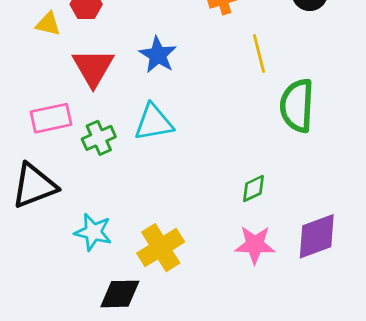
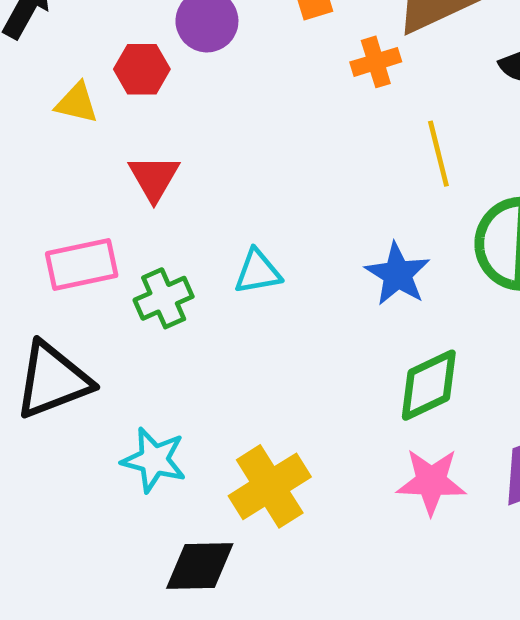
blue star: (158, 55) -> (397, 274), moved
red triangle: (93, 68) -> (154, 178), size x0.7
cyan triangle: (154, 122) -> (258, 272), size x0.7
green diamond: (253, 188) -> (429, 385), size x1.5

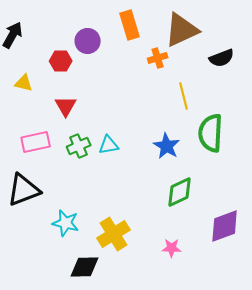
yellow triangle: (77, 103) -> (24, 83), moved
green cross: (164, 298) -> (79, 146), moved
pink star: (431, 482) -> (172, 248), moved, size x0.7

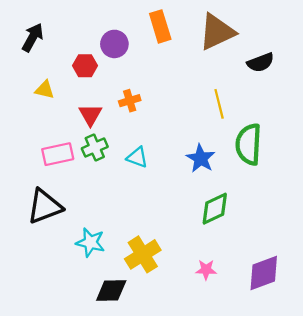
orange cross: (158, 58) -> (130, 101), moved
cyan triangle: (109, 145) -> (137, 157), turned 30
green cross: (79, 146) -> (95, 148), moved
purple diamond: (225, 226) -> (264, 273), moved

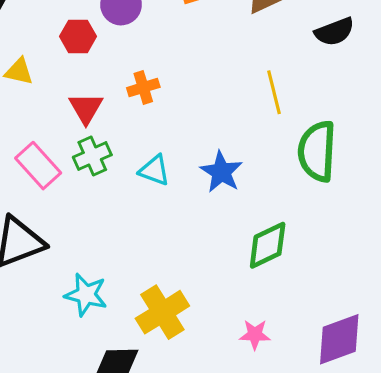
pink rectangle: (58, 154) -> (38, 166), turned 60
blue star: (201, 158) -> (221, 172), moved

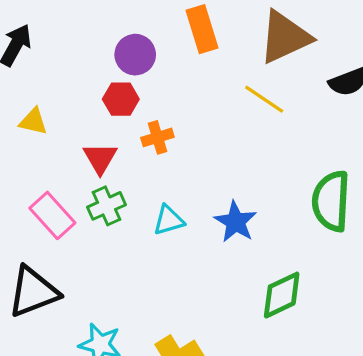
red hexagon: (78, 36) -> (121, 99), moved
yellow line: (274, 92) -> (264, 99), moved, turned -42
cyan triangle: (154, 170) -> (169, 220), turned -36

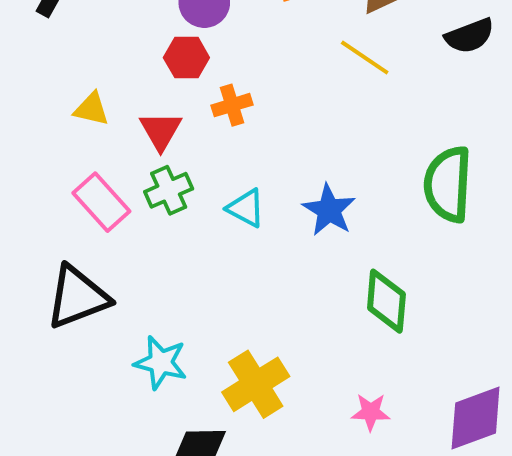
yellow triangle: (33, 121) -> (91, 109), moved
cyan triangle: (169, 220) -> (246, 208), turned 44
green diamond: (282, 295) -> (386, 301), turned -60

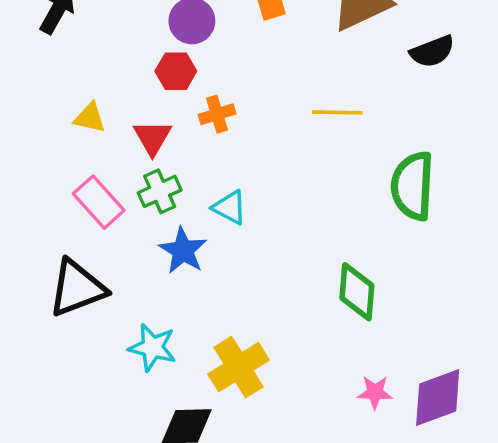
yellow line: (365, 58) -> (337, 112), moved, turned -33
blue star: (329, 210) -> (183, 251), moved
pink star: (371, 412) -> (375, 392), moved

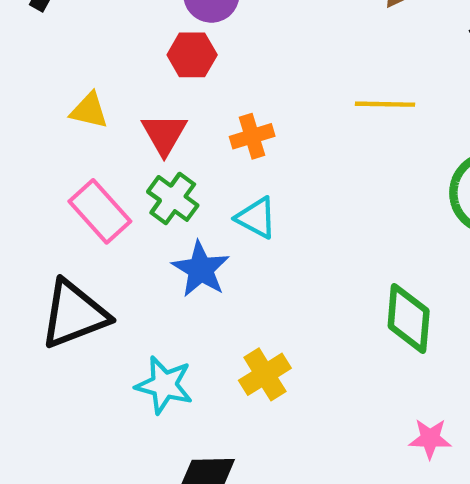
orange cross: (217, 114) -> (252, 136), moved
green cross: (160, 191) -> (173, 198), turned -30
yellow cross: (239, 367) -> (265, 374), moved, size x0.7

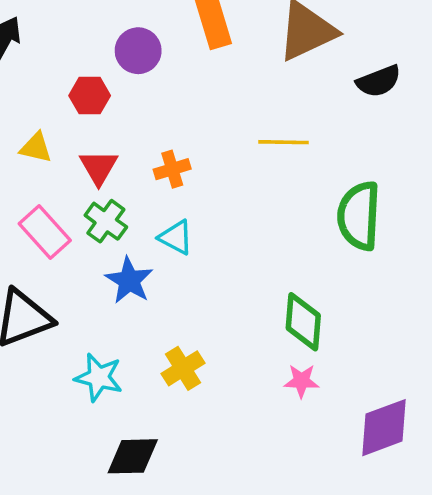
red hexagon: (192, 55) -> (90, 96), moved
pink star: (430, 439) -> (301, 381), moved

